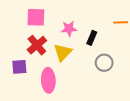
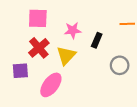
gray circle: (104, 63) -> (120, 65), moved
pink ellipse: (48, 80) -> (51, 85), turned 40

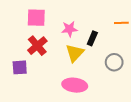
yellow triangle: (66, 55) -> (75, 53), moved
pink ellipse: (51, 85) -> (75, 85), moved, turned 60

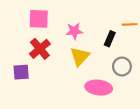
black rectangle: (92, 38) -> (110, 39), moved
pink ellipse: (75, 85) -> (99, 88), moved

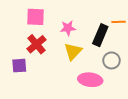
black rectangle: (110, 39) -> (100, 35), size x1.5

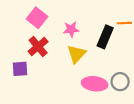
pink square: (35, 17) -> (37, 18), turned 36
gray circle: (111, 60) -> (120, 82), moved

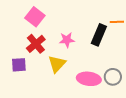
pink star: (71, 29) -> (67, 40), moved
yellow triangle: (76, 54) -> (57, 64), moved

